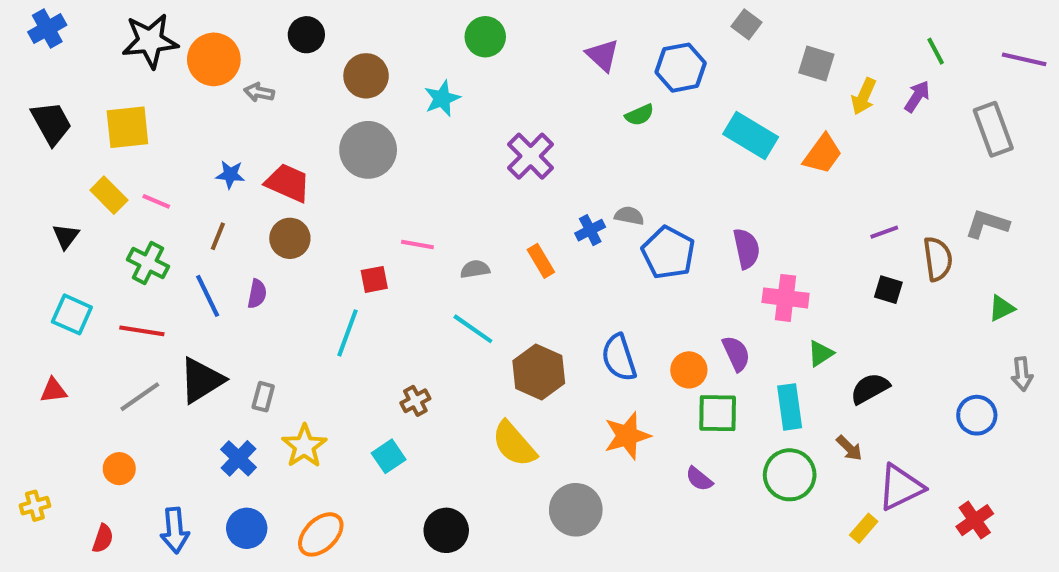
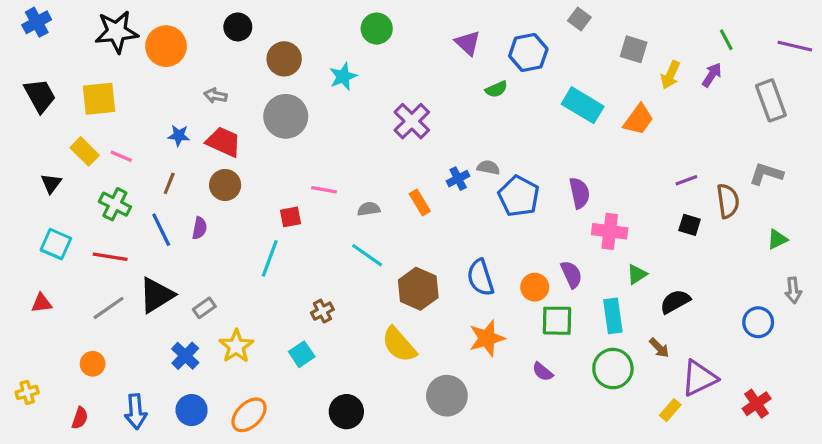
gray arrow: (259, 92) -> (215, 96), moved
gray rectangle: (263, 397) -> (204, 308), turned 40

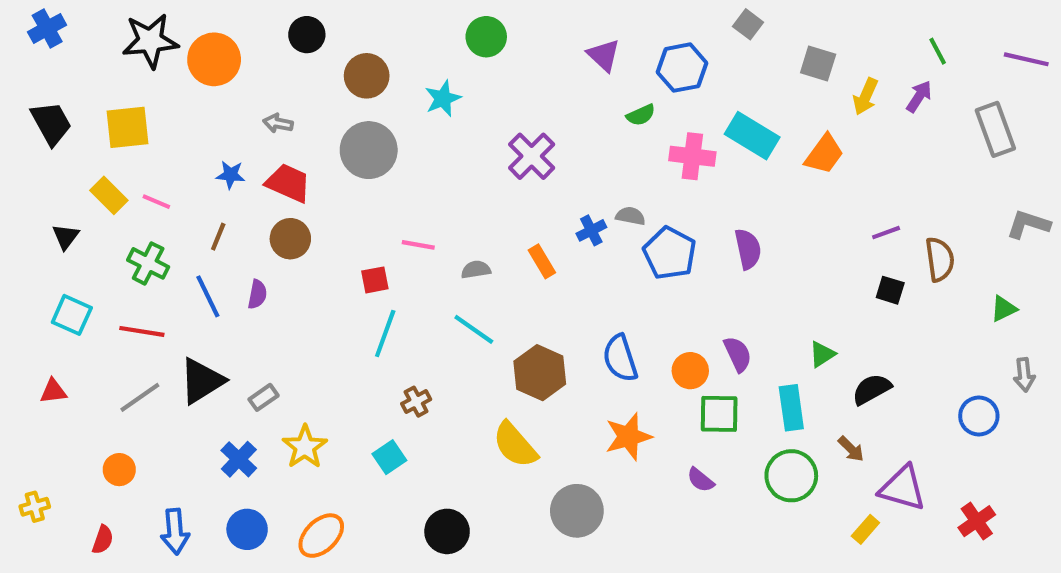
gray L-shape: (766, 174) -> (1028, 224), moved
pink cross: (610, 231) -> (692, 156), moved
cyan line: (270, 258) -> (385, 334), moved
purple triangle: (699, 378) -> (903, 488), turned 42

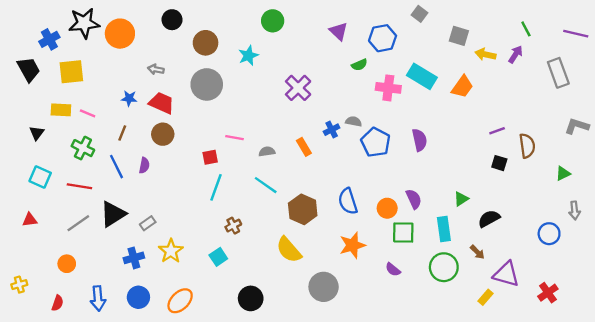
blue cross: (47, 28) -> (49, 39), moved
yellow arrow: (865, 96) -> (485, 54), turned 78
yellow rectangle: (109, 195) -> (61, 110), turned -42
blue cross: (239, 459) -> (134, 258), turned 30

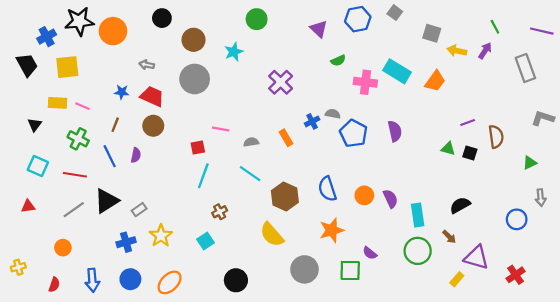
blue hexagon: (383, 38) -> (358, 19), moved
purple semicircle: (414, 199) -> (390, 199), moved
green triangle: (461, 199) -> (448, 149), moved, turned 48
green square: (403, 232) -> (350, 270), moved

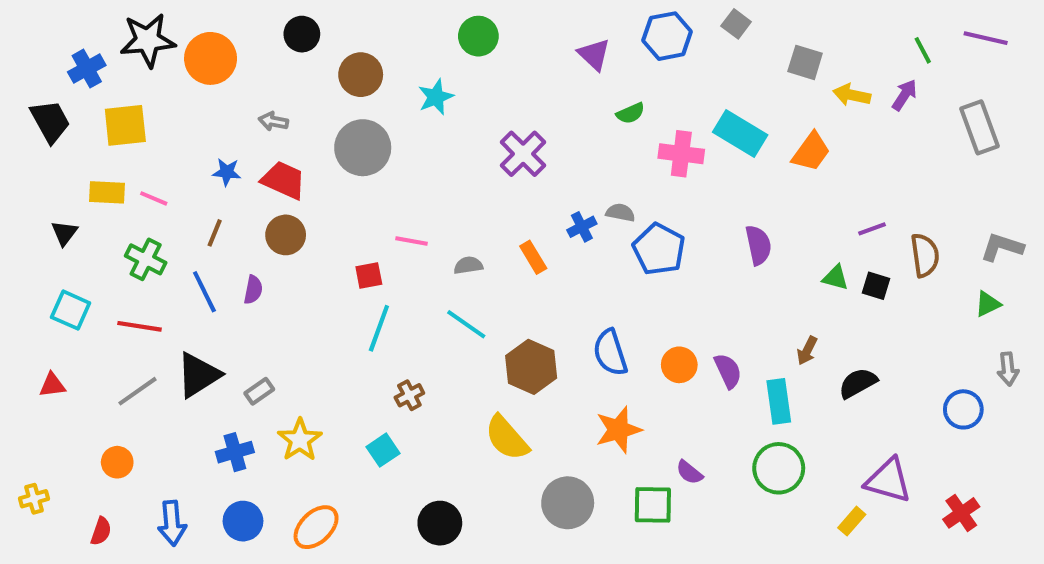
purple line: (542, 31) -> (986, 38), moved
gray L-shape: (543, 118) -> (1002, 247), moved
purple semicircle: (395, 131) -> (758, 245), moved
brown arrow: (449, 237) -> (807, 351), moved, turned 72

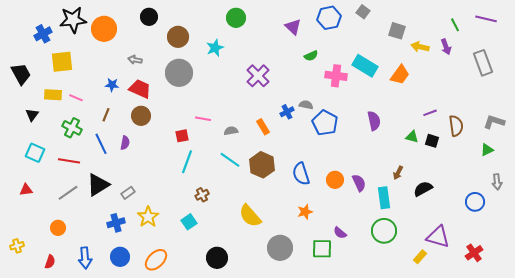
purple arrow: (904, 95) -> (446, 47), turned 126
black trapezoid: (50, 121) -> (21, 74), moved
brown hexagon: (531, 367) -> (262, 165), moved
orange star: (618, 430) -> (305, 212), size x0.7

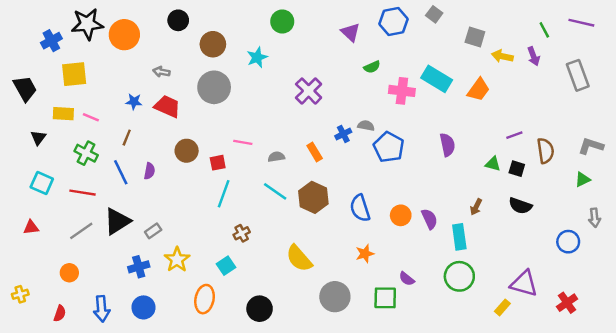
brown circle: (141, 116) -> (187, 151), moved
black semicircle: (423, 189) -> (520, 206), moved, turned -132
orange ellipse: (156, 260) -> (205, 299), moved, turned -35

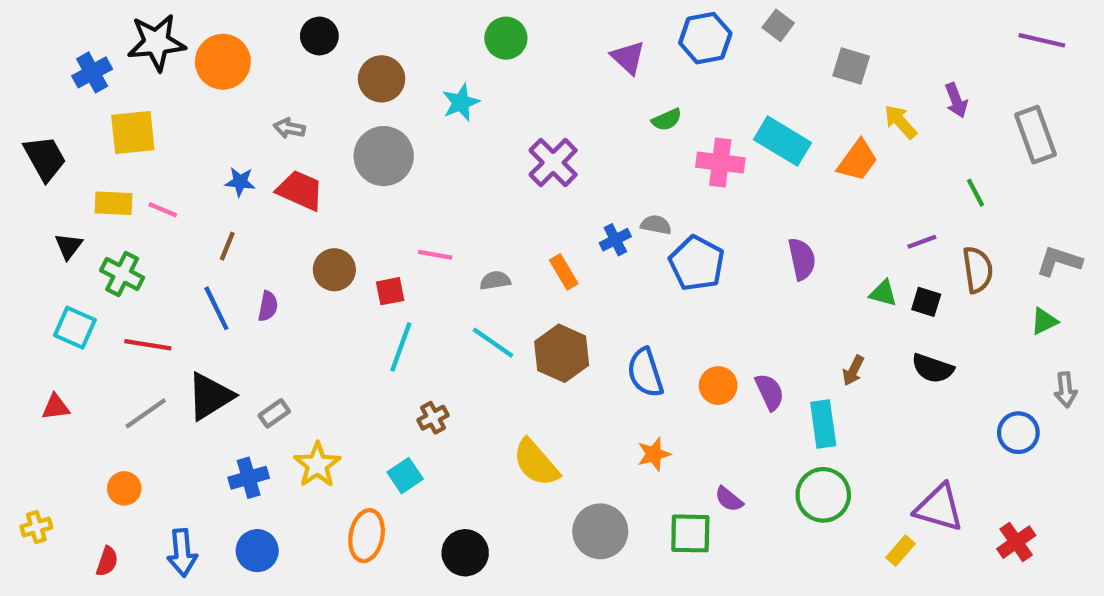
green line: (544, 30) -> (975, 193), moved
yellow arrow: (502, 56) -> (900, 122), moved, turned 36
green cross: (86, 153) -> (122, 274), moved

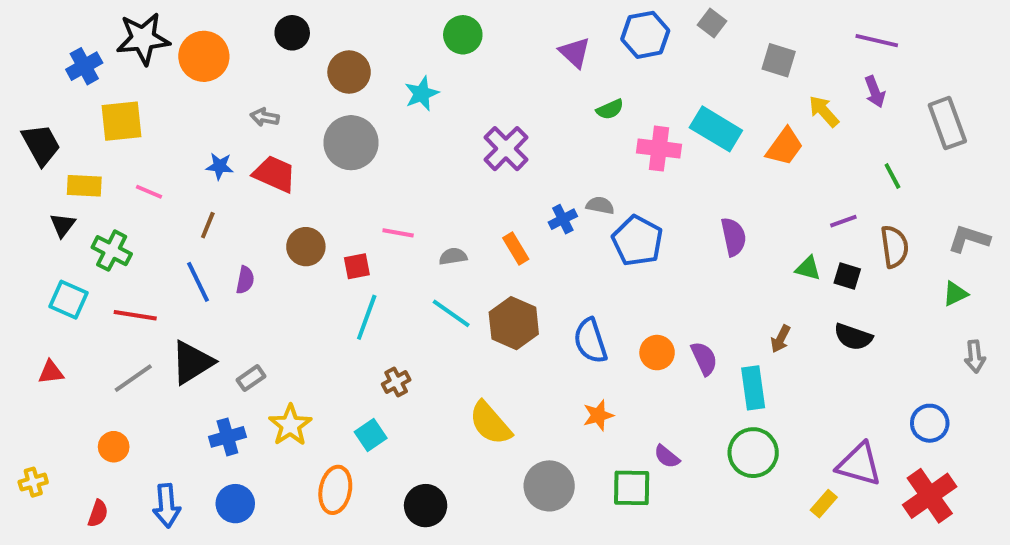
purple line: (1042, 40) -> (877, 41), moved
yellow rectangle: (114, 203) -> (84, 186), moved
blue circle: (1018, 433) -> (930, 423), moved
red cross: (1016, 542) -> (930, 496), size x1.5

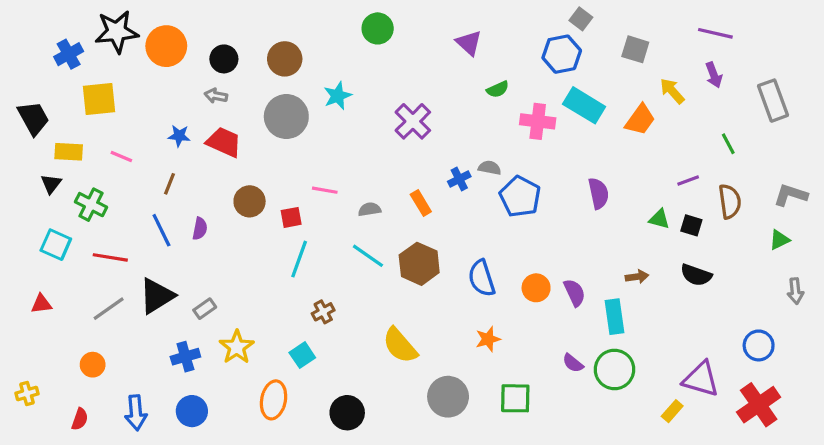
black circle: (292, 33) -> (224, 59), moved
blue hexagon: (645, 35) -> (562, 54), moved
cyan star: (422, 94) -> (338, 96), moved
brown arrow: (781, 339) -> (637, 277), turned -125
purple semicircle: (667, 457) -> (573, 363), moved

